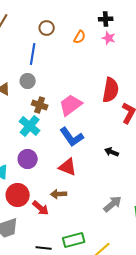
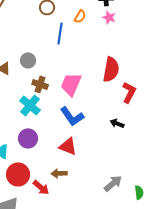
blue line: (33, 54) -> (60, 33), moved
pink trapezoid: (71, 105) -> (71, 84), turned -30
black arrow: (112, 152) -> (117, 123), moved

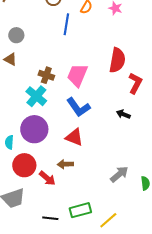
gray circle: (28, 60) -> (16, 35), moved
purple circle: (28, 138) -> (34, 129), size x1.4

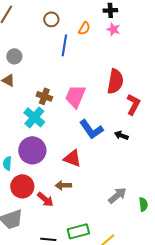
blue L-shape: (78, 107) -> (91, 129), moved

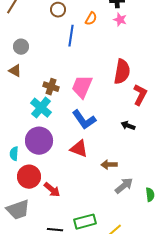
blue L-shape: (91, 129) -> (84, 120), moved
brown arrow: (63, 185) -> (109, 165), moved

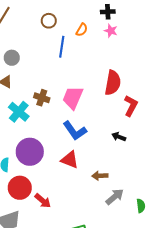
cyan cross: (41, 108) -> (19, 112), moved

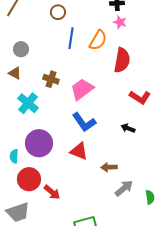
orange semicircle: (82, 30) -> (98, 40), moved, size x1.5
red semicircle: (113, 83) -> (122, 60), moved
brown cross: (42, 98) -> (51, 79), moved
pink trapezoid: (73, 98) -> (82, 89), turned 30
red L-shape: (131, 106) -> (140, 97), turned 95

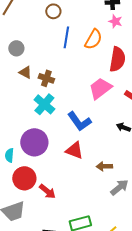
brown triangle: (15, 73) -> (25, 72), moved
pink trapezoid: (82, 89) -> (100, 88), moved
cyan cross: (28, 103) -> (44, 104), moved

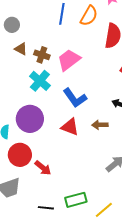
pink trapezoid: (100, 88) -> (69, 60), moved
brown arrow: (104, 166) -> (100, 125), moved

